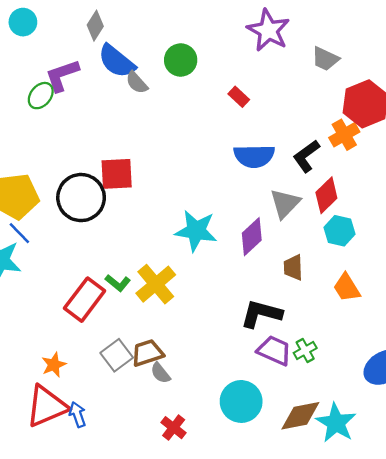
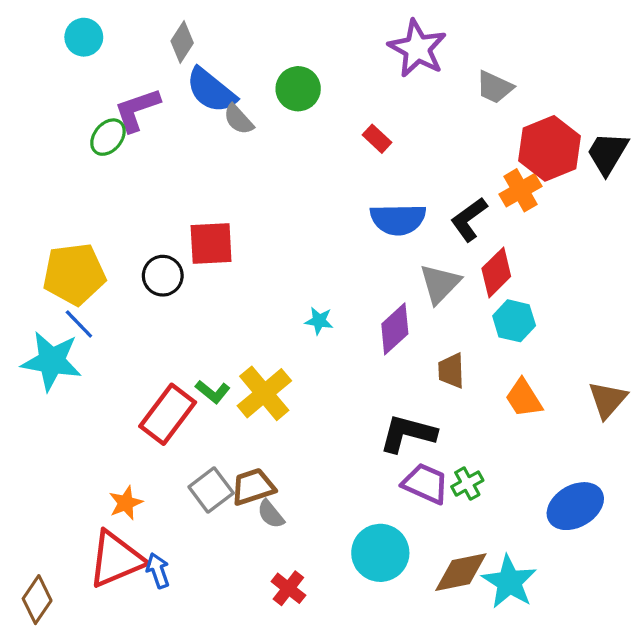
black circle: (81, 198) -> (163, 276), size x0.6
cyan star: (196, 231) -> (319, 321), size x0.5

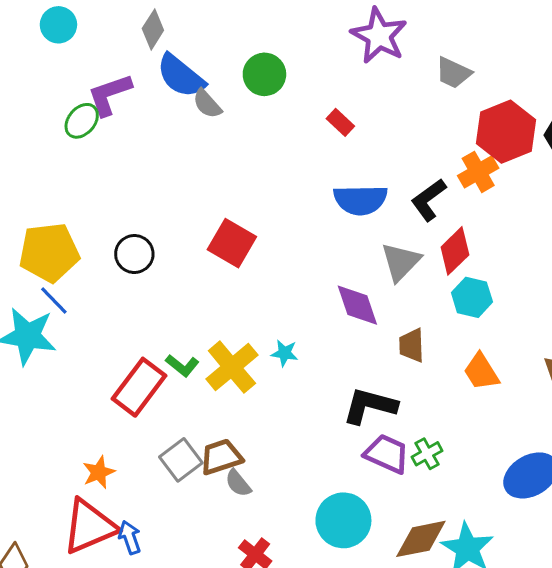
red square: (211, 243) -> (232, 243), moved, turned 33
cyan star: (319, 321) -> (285, 353), moved
purple diamond: (395, 329) -> (357, 305), turned -66

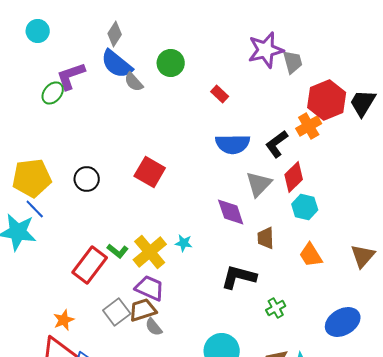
gray diamond: (153, 29) -> (115, 34), moved
purple star: (379, 36) -> (266, 50), moved, turned 30
gray trapezoid: (453, 73) -> (293, 62), turned -130
purple trapezoid: (387, 454) -> (150, 288), moved

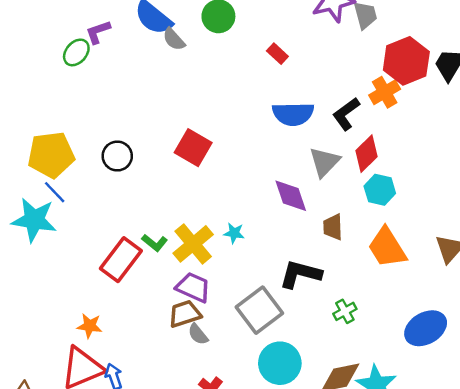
purple L-shape: (71, 76) -> (98, 32), size x0.7
orange trapezoid: (311, 255) -> (387, 248), size x1.4
gray square: (117, 312) -> (259, 310), moved, size x1.4
orange star: (64, 320) -> (90, 326), turned 30

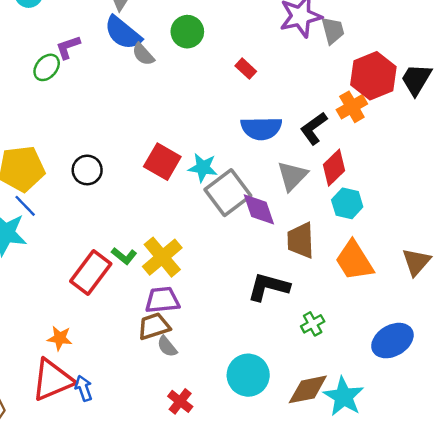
brown trapezoid: (333, 227) -> (301, 240), size x1.4
cyan star: (234, 233) -> (203, 168), moved, size x1.4
purple trapezoid: (193, 287) -> (162, 300), turned -30
gray square: (259, 310) -> (228, 193), moved

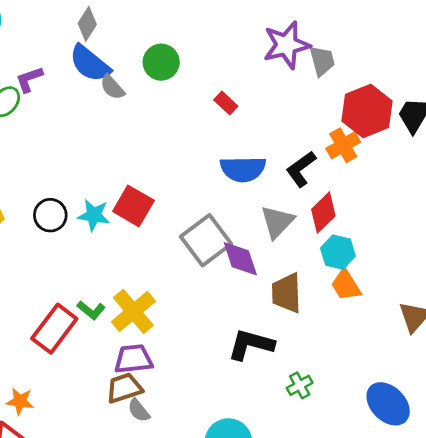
cyan star: (203, 168) -> (94, 215), moved
orange trapezoid: (354, 261) -> (346, 285), moved, size x0.7
blue ellipse: (392, 341) -> (388, 404), turned 75

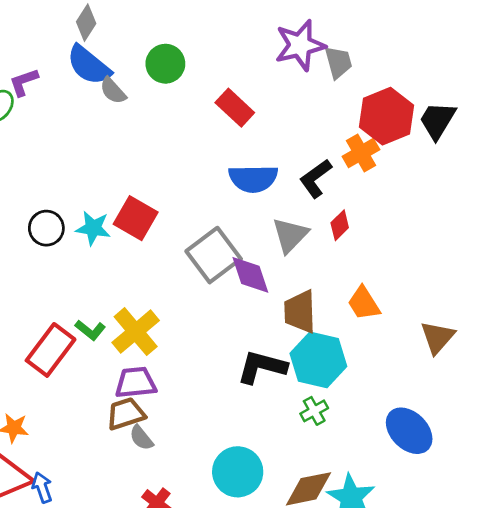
red rectangle: (226, 103) -> (235, 108), size x1.5
red diamond: (323, 213) -> (340, 225), size x0.7
cyan hexagon: (338, 252) -> (318, 360), moved, size x1.5

